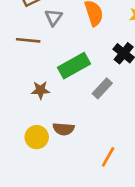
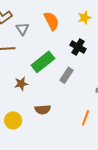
yellow circle: (37, 137) -> (13, 120), moved
orange line: (108, 157) -> (86, 118), moved

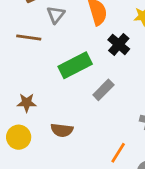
black cross: (78, 47) -> (119, 44), moved
brown star: (21, 84) -> (27, 103), moved

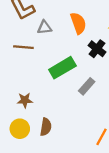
gray triangle: (56, 15) -> (44, 27), turned 49
brown semicircle: (62, 130) -> (46, 127), moved, turned -84

